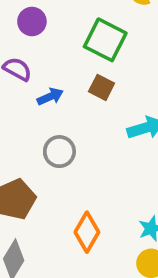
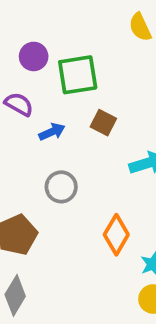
green square: (105, 40) -> (78, 75), moved, turned -36
orange diamond: (87, 232) -> (116, 235), moved

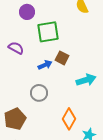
purple circle: (34, 56) -> (27, 12), moved
blue arrow: (52, 132) -> (45, 65), moved

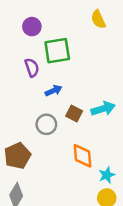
purple semicircle: (16, 48) -> (32, 68), moved, turned 42
brown square: (62, 58) -> (74, 113), moved
orange diamond: (69, 119) -> (83, 156), turned -35

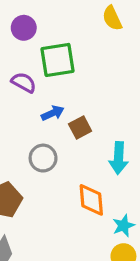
purple semicircle: (32, 68) -> (24, 82), turned -42
cyan arrow: (103, 109) -> (119, 158), moved, turned 110
brown square: (74, 113) -> (80, 128), moved, turned 35

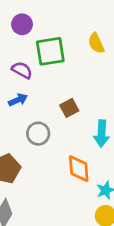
yellow semicircle: (112, 18) -> (96, 43), moved
blue arrow: (53, 113) -> (18, 100), moved

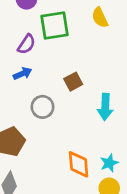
purple semicircle: (22, 70) -> (26, 44), turned 95
orange diamond: (79, 169) -> (79, 164), moved

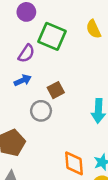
green square: (54, 26) -> (52, 36), turned 32
brown square: (73, 82) -> (56, 90), moved

